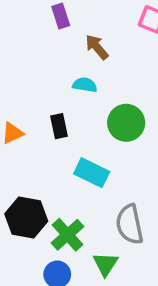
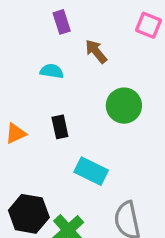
cyan semicircle: (85, 85) -> (52, 71), moved
green circle: (126, 123) -> (124, 106), moved

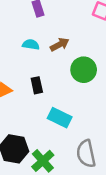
brown arrow: (96, 51) -> (60, 44), moved, turned 102

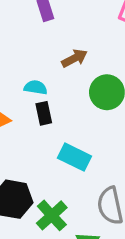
cyan semicircle: (31, 44) -> (36, 87), moved

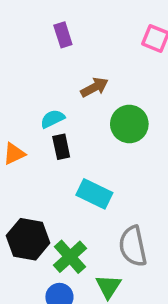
cyan semicircle: (36, 87) -> (52, 119), turned -35

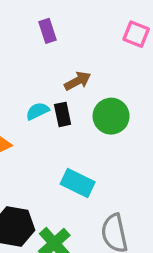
black rectangle: (61, 147) -> (63, 114), moved

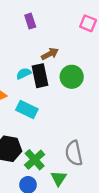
black rectangle: (63, 114) -> (40, 76), size x1.5
cyan rectangle: (78, 183) -> (27, 110), moved

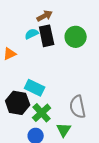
brown arrow: (50, 54) -> (45, 16), moved
cyan rectangle: (27, 110) -> (35, 88), moved

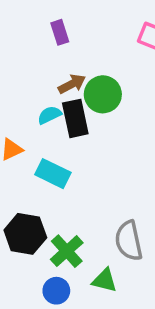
green circle: (76, 37) -> (103, 94), moved
cyan rectangle: (35, 88) -> (53, 174), moved
green triangle: (64, 130) -> (105, 280), turned -49

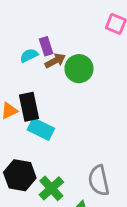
purple rectangle: (60, 32) -> (46, 46), moved
cyan semicircle: (49, 115) -> (29, 55), moved
black rectangle: (75, 118) -> (29, 107), moved

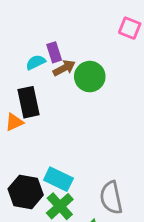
black rectangle: (29, 107) -> (28, 102), moved
cyan rectangle: (41, 129) -> (58, 179), moved

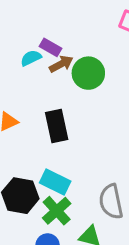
purple rectangle: (54, 52) -> (51, 47), turned -42
black rectangle: (28, 102) -> (57, 126), moved

